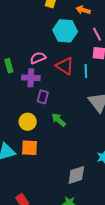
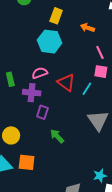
cyan hexagon: (65, 31) -> (50, 42), moved
cyan line: (86, 71) -> (87, 89), turned 32
yellow circle: (28, 122) -> (11, 135), moved

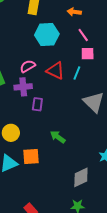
orange arrow: (87, 28) -> (74, 12), moved
cyan hexagon: (50, 42) -> (47, 35), moved
green arrow: (57, 136) -> (58, 137), moved

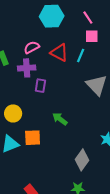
gray diamond: (81, 177) -> (82, 160), turned -30

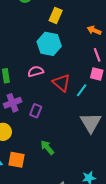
cyan hexagon: (52, 16) -> (49, 44), moved
purple cross: (27, 68) -> (13, 103), moved, turned -30

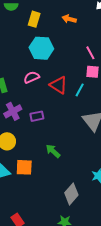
yellow rectangle: (56, 15) -> (34, 19), moved
orange arrow: (94, 30) -> (69, 19), moved
purple rectangle: (36, 111) -> (37, 116), turned 64

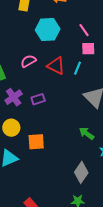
cyan hexagon: (41, 48) -> (48, 29), moved
green arrow: (53, 151) -> (87, 134), moved
orange square: (24, 167) -> (36, 142), moved

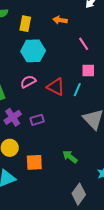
cyan hexagon: (48, 29) -> (33, 51), moved
pink line: (84, 30) -> (84, 44), moved
green arrow: (87, 134) -> (70, 157), moved

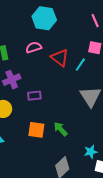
purple rectangle: (37, 120) -> (34, 96), moved
orange square: (34, 162) -> (36, 130), moved

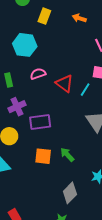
cyan hexagon: (44, 18) -> (25, 45), moved
purple rectangle: (34, 96) -> (40, 122), size x1.5

